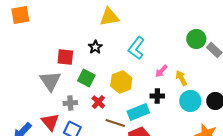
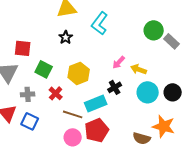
black star: (95, 47) -> (66, 37), moved
cyan L-shape: (136, 48) -> (100, 23), moved
yellow arrow: (181, 78) -> (139, 69), turned -42
black cross: (157, 96) -> (115, 87), turned -32

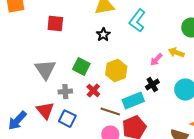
red square: (23, 48) -> (55, 24), moved
yellow arrow: (139, 69) -> (176, 53), moved

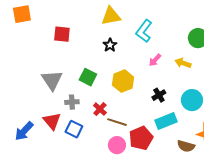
pink arrow: (156, 60) -> (155, 60), moved
red cross: (93, 91) -> (100, 109), moved
cyan rectangle: (133, 101) -> (166, 121), moved

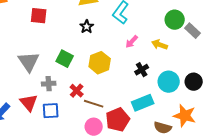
black cross: (159, 95) -> (142, 70), moved
blue square: (74, 129) -> (51, 111), turned -30

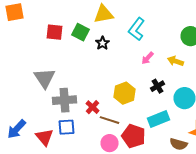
green square: (65, 59) -> (80, 32), moved
yellow hexagon: (100, 63) -> (124, 93), moved
gray cross: (49, 84) -> (64, 100), size x1.6
red triangle: (29, 103) -> (44, 137), moved
red pentagon: (118, 120) -> (134, 136), turned -30

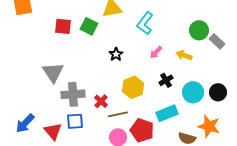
black star: (102, 43) -> (116, 54), moved
brown line: (110, 120) -> (118, 114), turned -30

